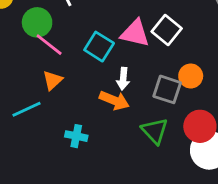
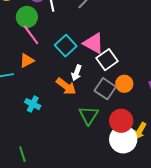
white square: (167, 30) -> (107, 60), moved

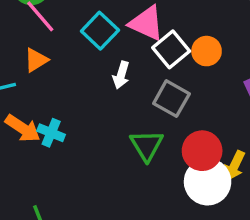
orange circle: (124, 84) -> (207, 51), moved
orange arrow: (66, 86) -> (23, 128), moved

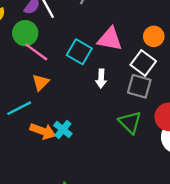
white square: (171, 49) -> (143, 63), moved
orange circle: (207, 51) -> (154, 36), moved
cyan cross: (51, 133) -> (63, 130), turned 30

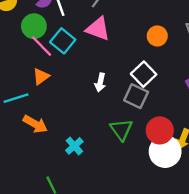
orange circle: (154, 36) -> (157, 36), moved
pink triangle: (110, 39) -> (98, 29), moved
cyan square: (79, 52) -> (63, 41), moved
cyan cross: (63, 130) -> (74, 146), moved

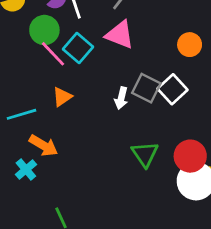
orange triangle: (41, 76) -> (62, 97), moved
gray square: (136, 96) -> (146, 88), moved
cyan cross: (74, 146) -> (26, 170), moved

